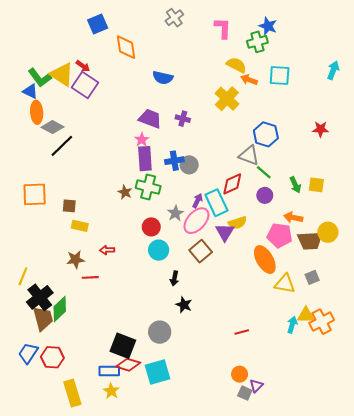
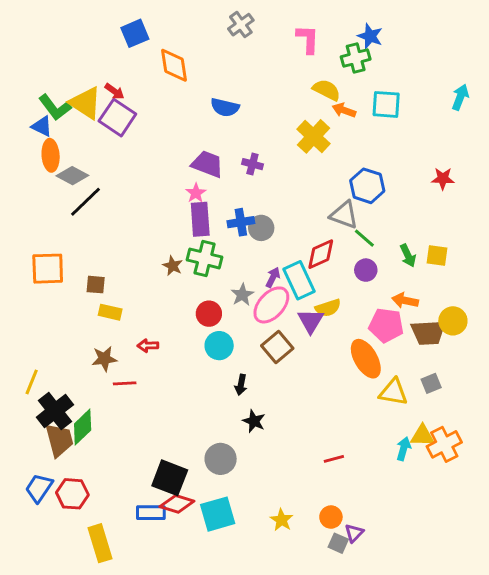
yellow star: (111, 391) -> (282, 520), moved

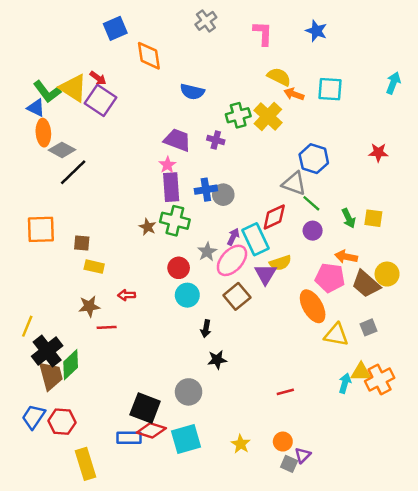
green cross: (356, 58) -> (238, 115), moved
brown trapezoid: (428, 333) -> (366, 284), turned 44
black star: (254, 421) -> (217, 360), turned -30

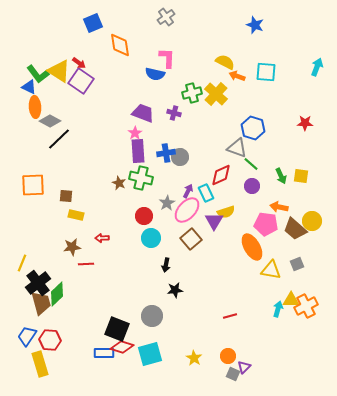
pink L-shape: (263, 33) -> (167, 58), moved
cyan rectangle: (256, 239) -> (206, 193), size x0.7
yellow rectangle: (86, 464) -> (40, 364), moved

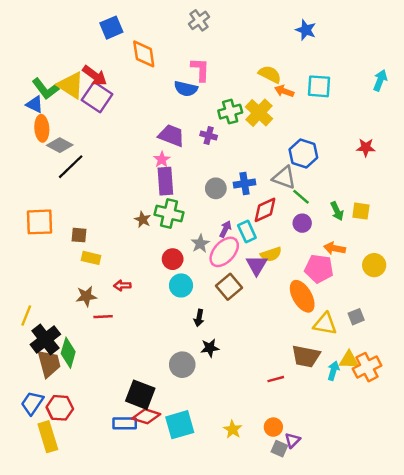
red arrow: (79, 63) -> (95, 76), size x1.5
blue cross: (166, 153) -> (245, 184), moved
brown trapezoid: (295, 229) -> (306, 356), moved, turned -30
green diamond: (57, 294) -> (68, 353), turned -30
gray circle: (152, 316) -> (182, 365), moved

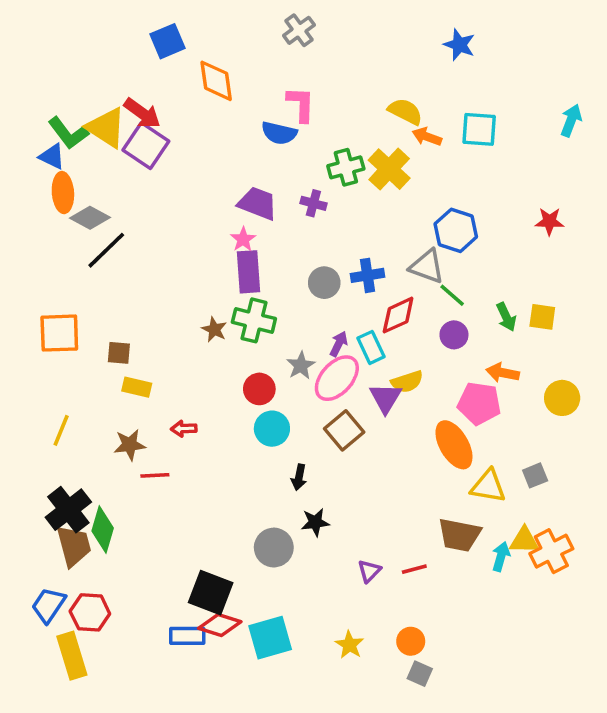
yellow line: (26, 315) -> (61, 430), moved
purple triangle: (293, 440) -> (369, 571), moved

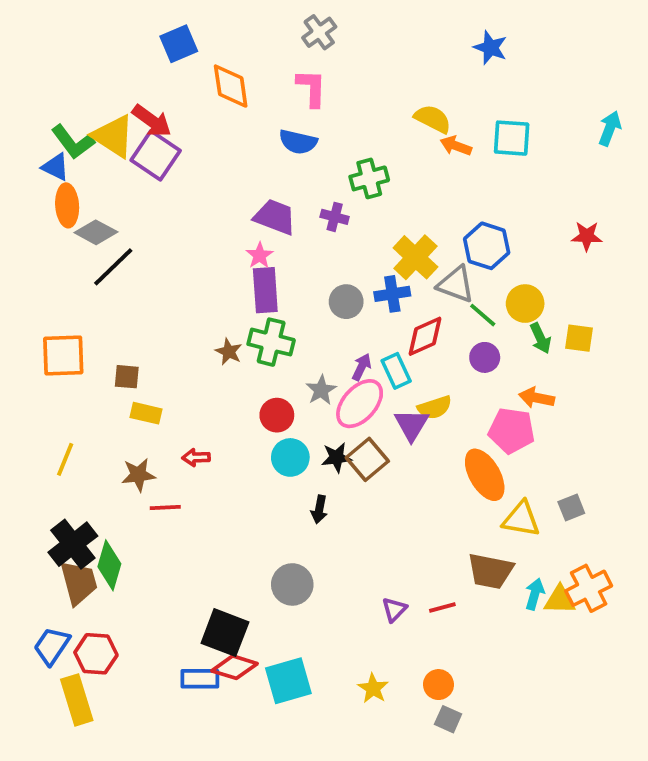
pink L-shape: (301, 104) -> (311, 88), moved
yellow cross: (389, 169) -> (415, 257), moved
yellow circle: (562, 398) -> (525, 304), moved
black star: (315, 522) -> (337, 457), moved
yellow triangle: (524, 540) -> (560, 600), moved

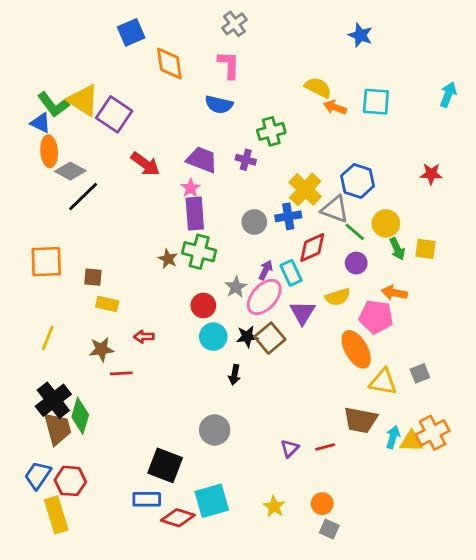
red arrow: (152, 121) -> (145, 164), moved
yellow semicircle: (435, 407) -> (338, 297), moved
red diamond: (235, 667) -> (178, 518), moved

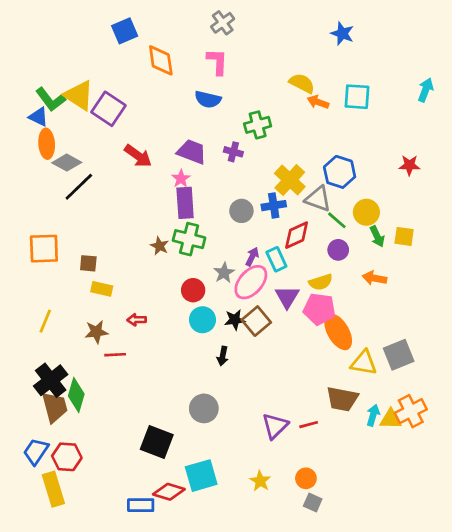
pink pentagon: (376, 317) -> (319, 309), moved
gray square: (420, 373) -> (399, 355), size x1.6
purple triangle: (290, 448) -> (275, 426), size x1.5
blue rectangle: (147, 499) -> (141, 505), moved

